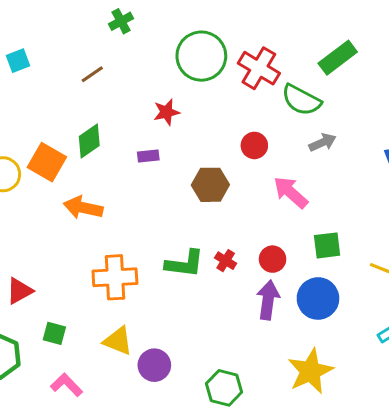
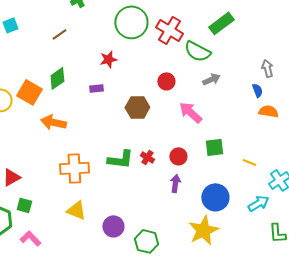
blue circle: (318, 298) -> (215, 197), moved
purple arrow: (268, 300) -> (175, 183), size x0.7
green square: (54, 333) -> (24, 205), moved
purple circle: (154, 365) -> (113, 226), moved
pink L-shape: (66, 385) -> (30, 238), moved

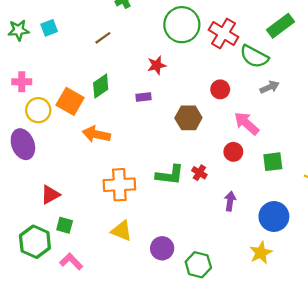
red circle: (178, 156) -> (233, 152), moved
yellow star: (203, 230) -> (261, 253), size x0.7

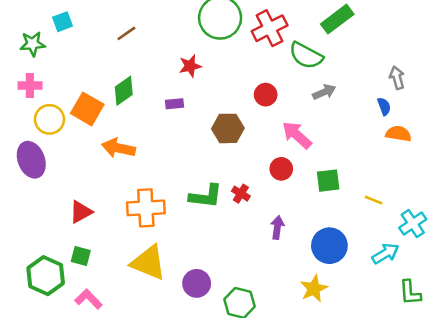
green star: (19, 30) -> (33, 44), moved
red cross: (223, 33) -> (270, 28), turned 32
red triangle: (50, 195) -> (81, 212), moved
yellow triangle: (122, 231) -> (148, 263), size x1.4

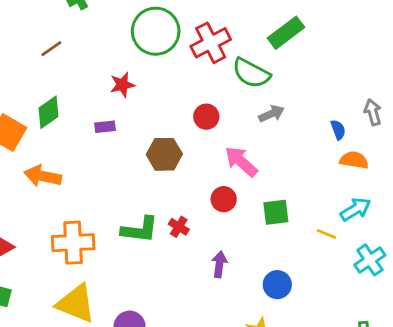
gray arrow: (397, 78) -> (373, 112), moved
blue circle: (329, 246) -> (277, 285), size x0.7
cyan arrow: (385, 253) -> (355, 209), moved

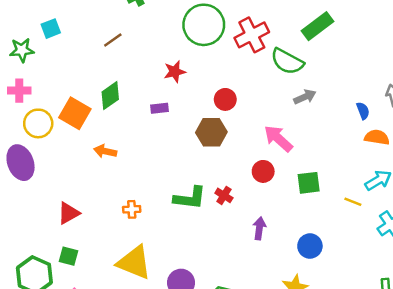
red circle: (206, 117) -> (225, 99), moved
orange arrow: (43, 176) -> (105, 151), size x0.7
orange cross: (73, 243) -> (132, 209), size x0.5

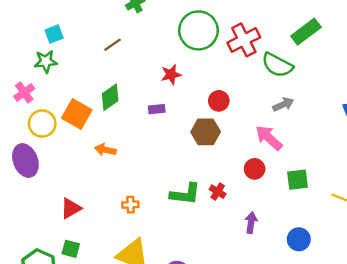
green star: (22, 50) -> (46, 61), moved
pink cross: (19, 91) -> (24, 92), turned -36
gray arrow: (305, 97) -> (283, 104), moved

